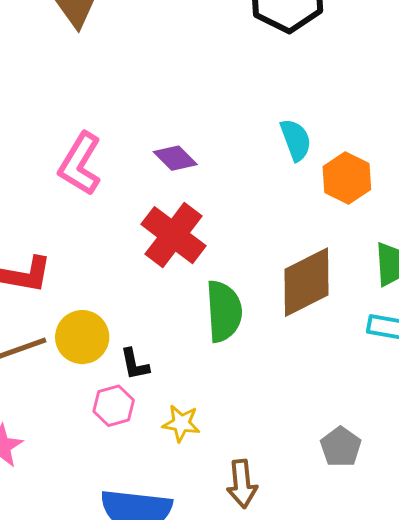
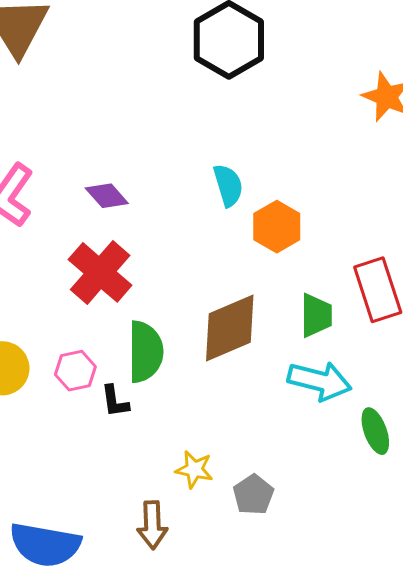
black L-shape: (135, 364) -> (115, 401), moved
pink hexagon: (114, 406) -> (75, 371), moved
yellow star: (181, 423) -> (194, 469), moved

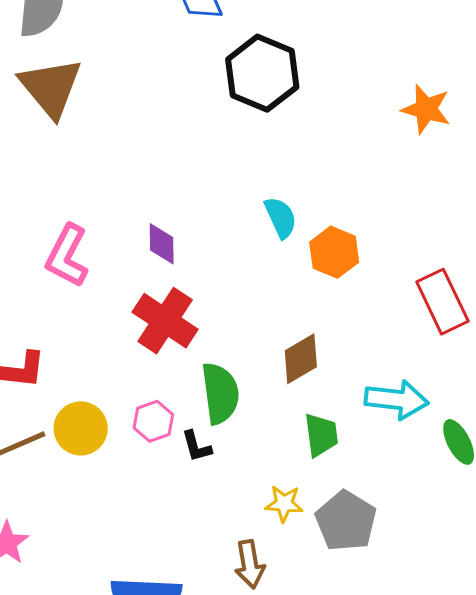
purple diamond: (107, 196) -> (162, 244), turned 48
green trapezoid: (316, 315) -> (321, 435), moved
brown diamond: (230, 328) -> (301, 359), size x0.7
gray pentagon: (253, 495) -> (346, 521), size x1.5

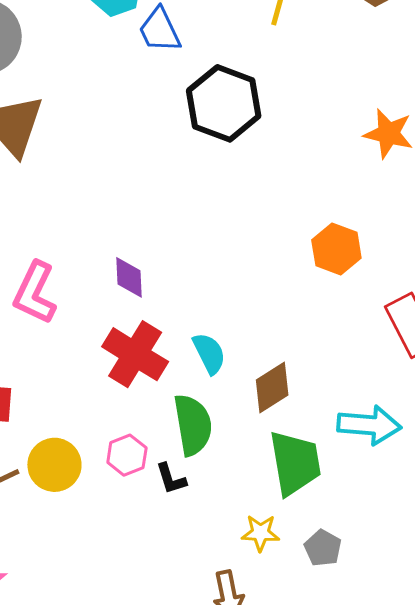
cyan semicircle: (281, 218) -> (209, 353), moved
orange hexagon: (334, 252) -> (336, 249), moved
green trapezoid: (321, 435) -> (295, 463), size x1.5
gray pentagon: (346, 521) -> (323, 548), size x0.6

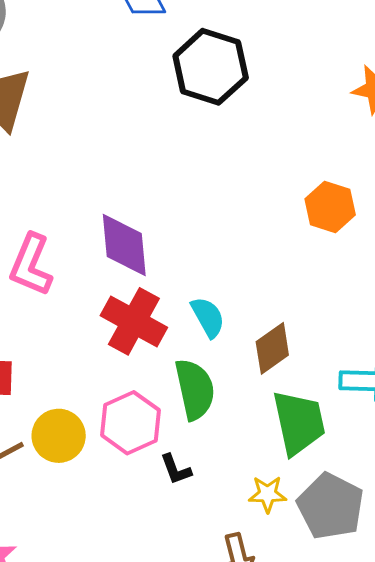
purple diamond: (129, 277) -> (124, 245), size x1.6
pink hexagon: (127, 455) -> (131, 423), size x1.5
black L-shape: (171, 479) -> (176, 469), moved
gray pentagon: (323, 548) -> (331, 506), size x1.8

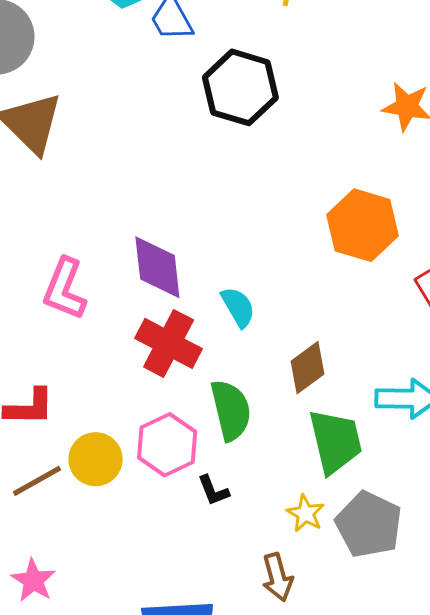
orange hexagon: (330, 207) -> (363, 225), size x1.4
cyan semicircle: (208, 317) -> (238, 307), moved
yellow star: (268, 494) -> (306, 513), turned 30

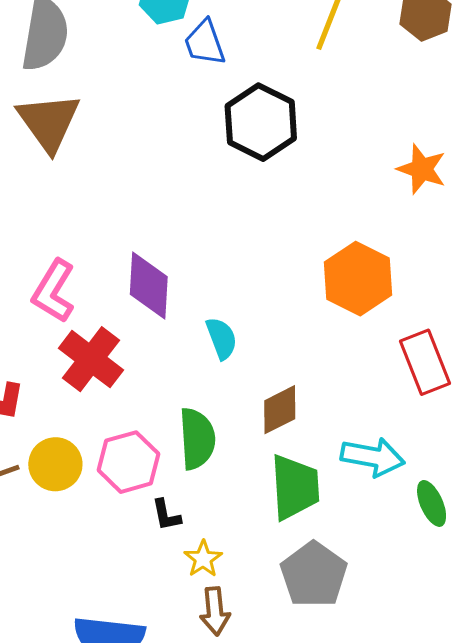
red cross: (169, 343) -> (91, 359), moved
yellow star: (306, 513) -> (203, 559), moved

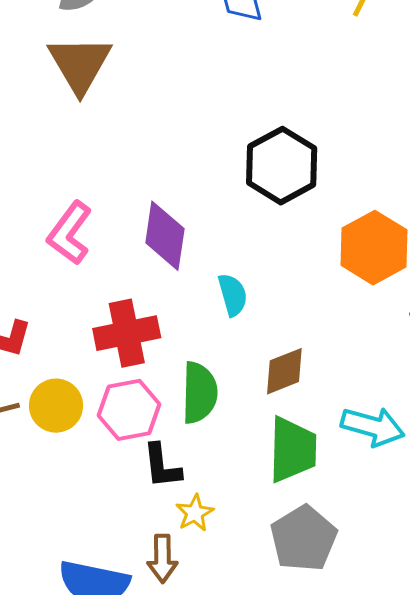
black hexagon: (261, 122) -> (282, 166), moved
red cross: (91, 359) -> (127, 333), moved, turned 36
black L-shape: (166, 515) -> (162, 466), size x1.4
brown arrow: (215, 611) -> (162, 559), moved

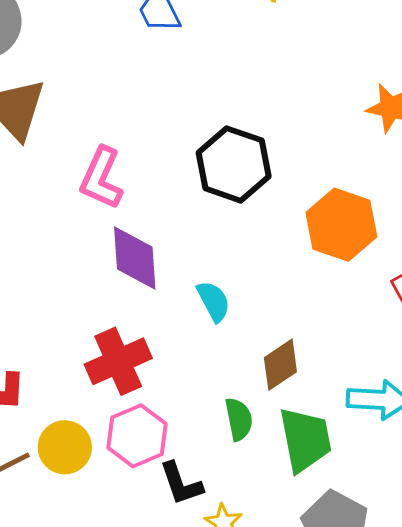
pink L-shape: (70, 233) -> (101, 178), moved
green semicircle: (199, 393) -> (239, 419), moved, size x0.7

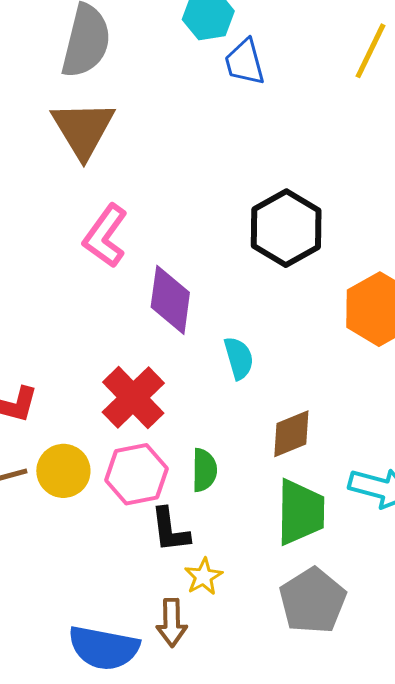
pink L-shape: (101, 178) -> (105, 236), moved
red cross: (118, 361) -> (133, 398), turned -32
green semicircle: (239, 419) -> (204, 470), moved

